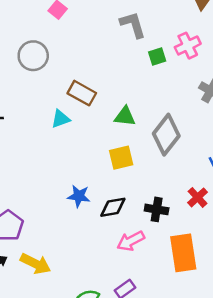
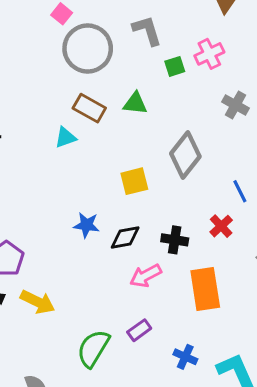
gray circle: (33, 56) -> (88, 49), moved, size x1.4
green triangle: (125, 116) -> (135, 103), moved

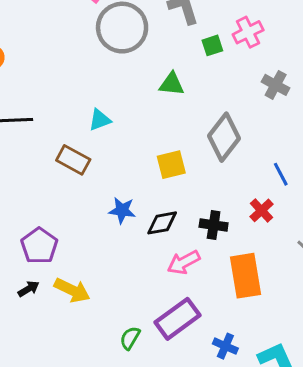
brown rectangle: (89, 108) -> (73, 160), moved
purple rectangle: (139, 330) -> (177, 319), size x1.8
green semicircle: (93, 348) -> (130, 338), size x0.6

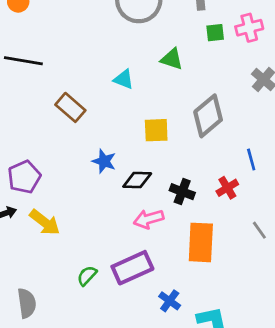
cyan triangle: (100, 120) -> (124, 79), moved, turned 30

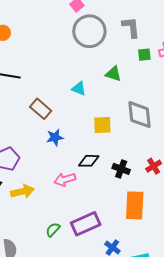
gray diamond: (208, 116) -> (140, 115), turned -56
blue star: (104, 161) -> (55, 137), moved, turned -30
pink arrow: (149, 219) -> (65, 180), moved
yellow arrow: (45, 222) -> (22, 191), turned -50

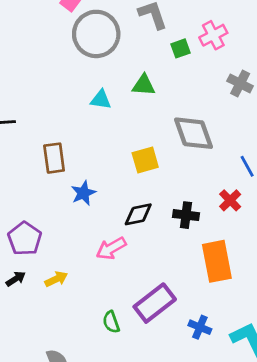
cyan triangle: (79, 88) -> (101, 100), moved
brown rectangle: (41, 109) -> (54, 158), turned 55
yellow arrow: (22, 191) -> (56, 279), size x0.7
green semicircle: (53, 230) -> (111, 322), turned -49

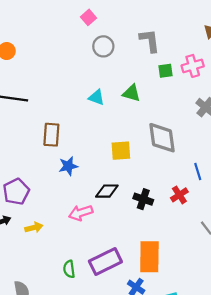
gray circle: (96, 34) -> (103, 46), size x0.6
orange rectangle: (217, 261) -> (149, 257), moved

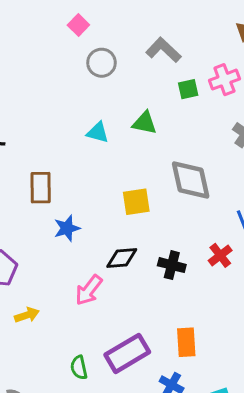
gray L-shape: (150, 41) -> (164, 50), turned -35
pink arrow: (81, 213) -> (89, 290), turned -30
orange rectangle: (149, 257) -> (186, 342), size x0.7

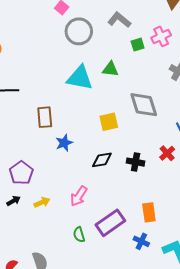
gray circle: (102, 63) -> (79, 31), size x1.4
cyan triangle: (98, 132) -> (80, 78), size x1.8
pink arrow: (89, 290) -> (79, 196), moved

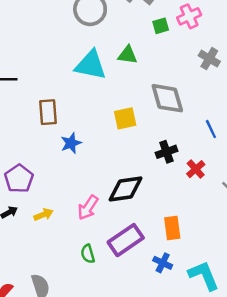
red cross: (167, 153) -> (196, 169), moved
black diamond: (102, 160) -> (125, 189), moved, size x1.4
black cross: (136, 162) -> (166, 152), moved, turned -30

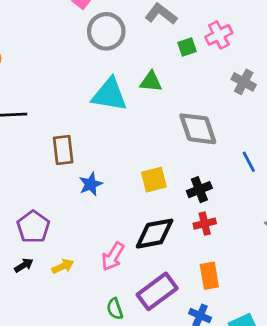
yellow square: (125, 118) -> (154, 180), moved
red cross: (196, 169) -> (205, 224), moved, turned 30

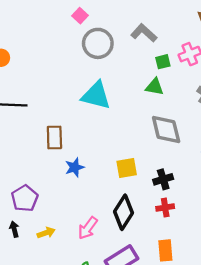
green triangle: (151, 82) -> (155, 87), moved
black diamond: (155, 234) -> (123, 212), turned -52
black arrow: (24, 265) -> (14, 229), turned -77

